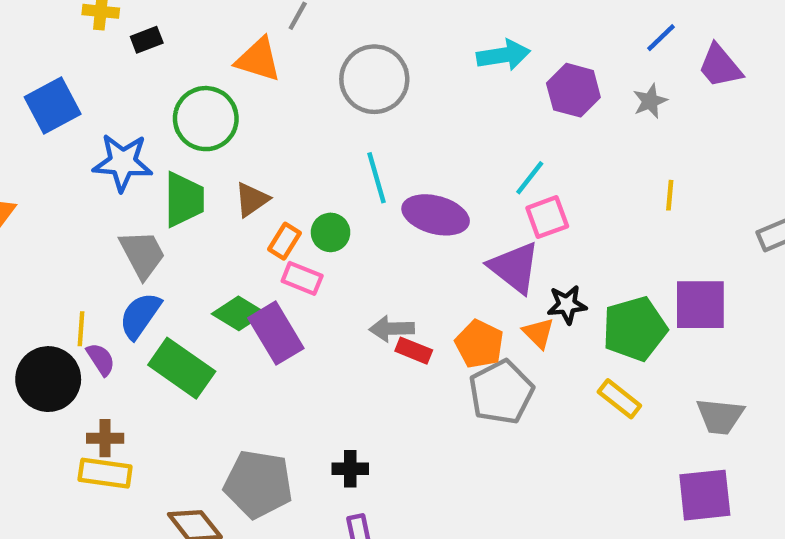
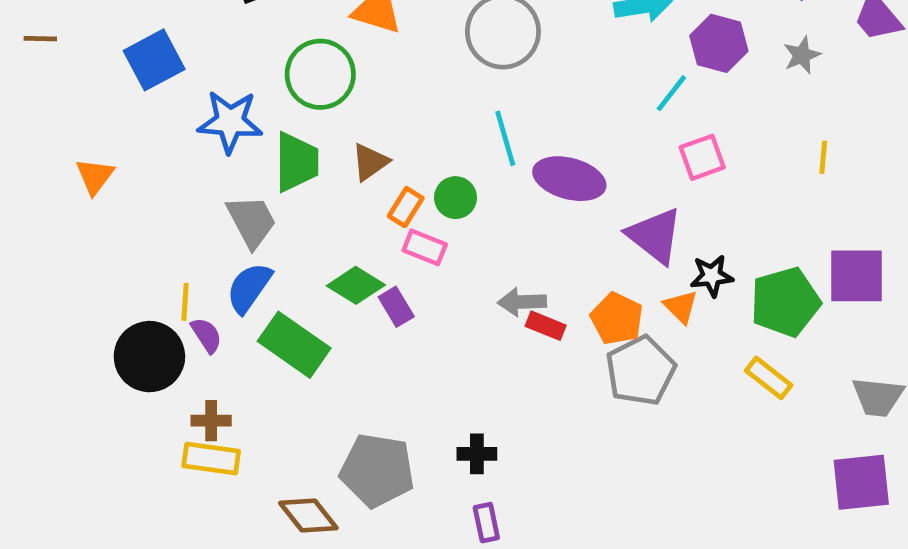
cyan line: (530, 178) -> (671, 93), moved
pink square: (547, 217) -> (702, 157), moved
purple rectangle: (276, 333) -> (396, 307), size x0.6

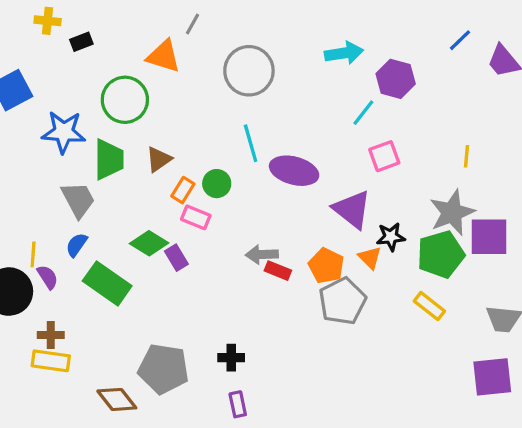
gray star: (802, 55) -> (452, 213), moved, size x1.8
blue semicircle: (249, 288) -> (77, 245), size x0.7

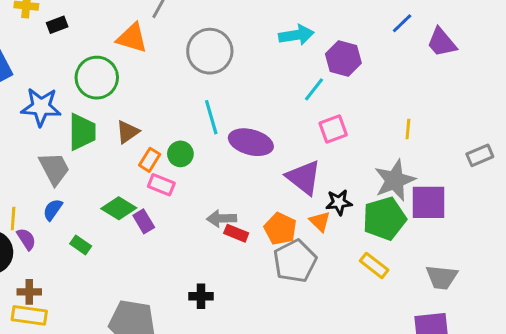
green rectangle: (107, 283) -> (81, 245), size x0.5
black cross: (231, 358) -> (201, 296), moved

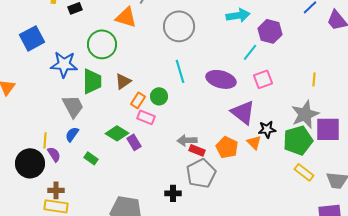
purple ellipse: (251, 142) -> (221, 79), moved
gray pentagon: (295, 261) -> (201, 173), moved
yellow rectangle: (374, 265) -> (304, 172), moved

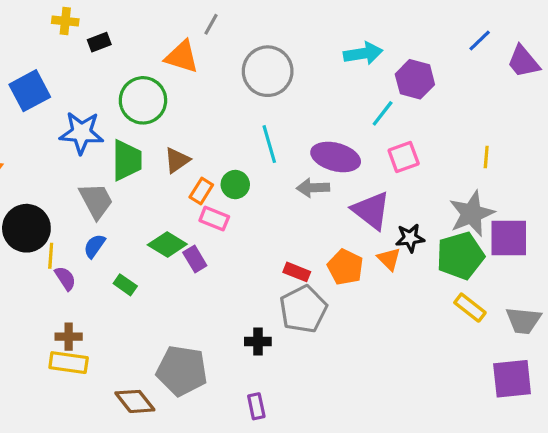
gray arrow: (187, 140) -> (313, 188), moved
black circle: (30, 163) -> (26, 228), moved

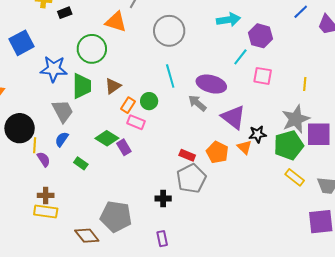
pink square: (404, 157) -> (263, 76), moved, turned 30
gray arrow: (313, 188) -> (197, 103), turned 42

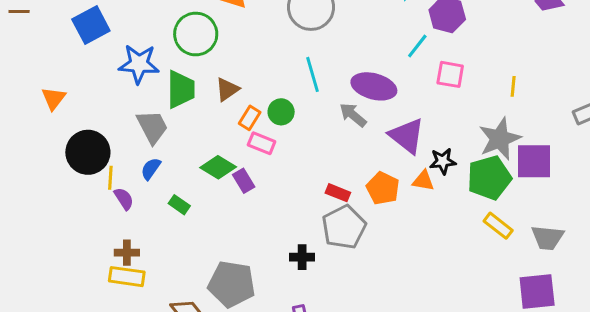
orange triangle: (244, 147) -> (423, 181), turned -35

